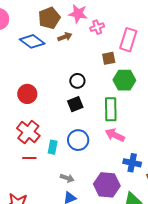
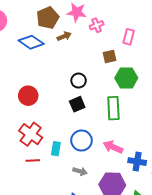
pink rectangle: (128, 40) -> (129, 37), size x0.7
pink arrow: (115, 135) -> (113, 147), moved
gray arrow: (67, 178) -> (80, 171), moved

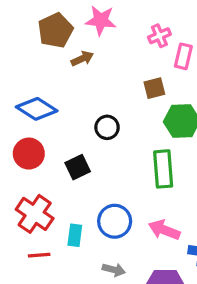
pink cross: (97, 25) -> (159, 36), moved
blue diamond: (31, 42) -> (37, 109), moved
black square: (77, 104) -> (78, 167), moved

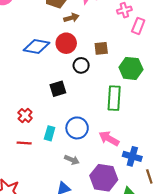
brown square: (154, 88) -> (101, 48), moved
blue diamond: (37, 109) -> (36, 46), turned -30
red circle: (29, 154) -> (66, 43), moved
red cross: (35, 214) -> (25, 115), size x0.6

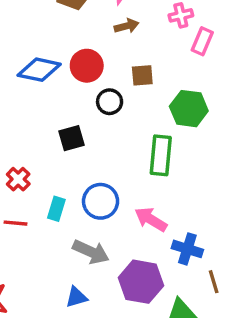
brown arrow: (71, 18) -> (126, 26), moved
gray arrow: (72, 160) -> (91, 252), size x1.5

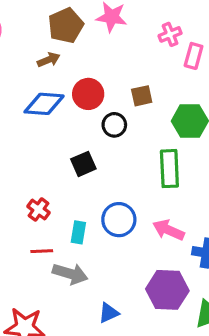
brown arrow: (126, 26) -> (49, 60), moved
gray arrow: (91, 252) -> (70, 274), moved

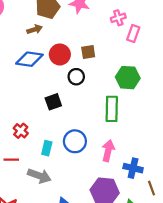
brown square: (142, 96) -> (88, 52), moved
pink arrow: (168, 230) -> (108, 151), turned 75
red line: (42, 251) -> (11, 160), moved

